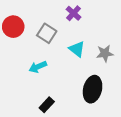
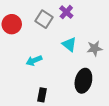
gray square: (47, 33) -> (44, 19), moved
black rectangle: (47, 105) -> (42, 95), turned -32

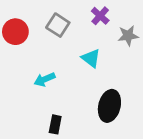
purple cross: (66, 12) -> (100, 16), moved
gray star: (95, 48) -> (128, 36), moved

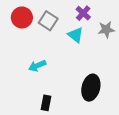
red circle: (15, 32) -> (22, 17), moved
cyan triangle: (91, 58) -> (76, 35), moved

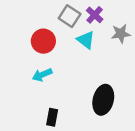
red circle: (22, 17) -> (43, 41), moved
gray square: (48, 21) -> (70, 16), moved

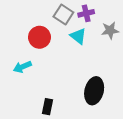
purple cross: (95, 15) -> (86, 13), turned 35
cyan arrow: (42, 75) -> (22, 67), moved

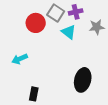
red circle: (39, 37) -> (36, 23), moved
black rectangle: (47, 107) -> (34, 94), moved

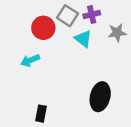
cyan arrow: (20, 59) -> (30, 60), moved

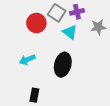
cyan arrow: (30, 60) -> (27, 60), moved
black ellipse: (100, 97) -> (63, 65), moved

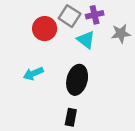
black rectangle: (34, 95) -> (71, 117), moved

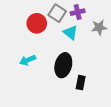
black rectangle: (71, 117) -> (81, 83), moved

